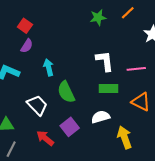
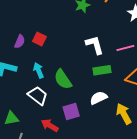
red square: (25, 26) -> (39, 39), moved
cyan arrow: (49, 67) -> (38, 70), moved
purple square: (70, 127) -> (71, 112), turned 30

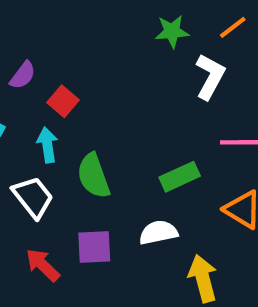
red square: (39, 39) -> (63, 101), moved
white L-shape: (95, 45) -> (210, 77), moved, turned 30
green rectangle: (102, 70) -> (180, 177), turned -30

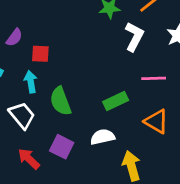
red square: (63, 101) -> (40, 54), turned -36
purple square: (94, 247) -> (62, 147), turned 30

